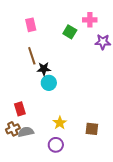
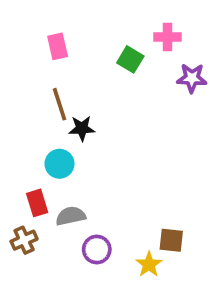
cyan circle: (49, 83) -> (59, 164), moved
yellow star: (60, 123) -> (149, 264), moved
gray semicircle: (26, 132) -> (71, 216), moved
purple circle: (56, 145) -> (97, 249), moved

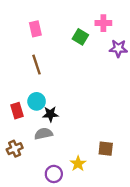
black star: (82, 128) -> (50, 114), moved
red rectangle: (37, 203) -> (17, 111), moved
purple circle: (97, 249) -> (54, 174), moved
yellow star: (149, 264) -> (78, 164), moved

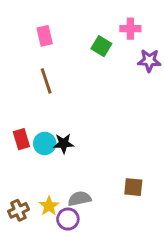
cyan circle: (37, 101) -> (45, 143), moved
gray semicircle: (43, 134) -> (80, 199), moved
brown cross: (15, 149) -> (18, 210), moved
yellow star: (78, 164) -> (49, 206), moved

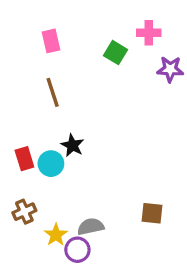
black star: (64, 143) -> (72, 145), moved, turned 30
brown cross: (18, 210) -> (24, 212), moved

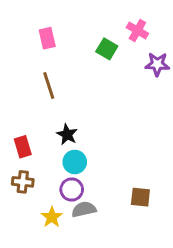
pink cross: (149, 33) -> (137, 31), turned 30
cyan circle: (51, 164) -> (75, 162), moved
brown cross: (24, 212) -> (23, 182), moved, turned 30
purple circle: (77, 250) -> (72, 190), moved

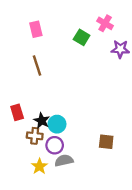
black star: (67, 134) -> (42, 121), moved
brown cross: (23, 182) -> (35, 136), moved
brown square: (140, 197) -> (106, 142), moved

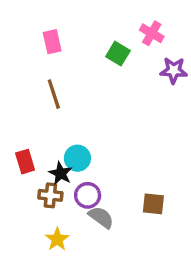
cyan circle: (57, 124) -> (77, 158), moved
purple circle: (55, 145) -> (88, 195), moved
gray semicircle: (64, 160) -> (101, 217), moved, turned 48

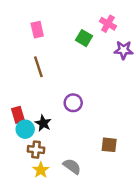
cyan circle: (77, 158) -> (25, 129), moved
brown cross: (50, 195) -> (36, 150), moved
purple circle: (88, 195) -> (73, 103), moved
gray semicircle: (101, 217) -> (72, 166), moved

